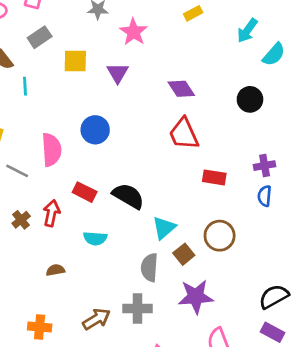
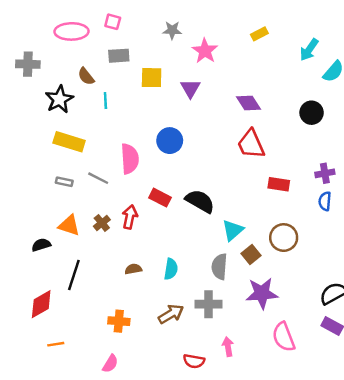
gray rectangle: (40, 37) -> (119, 56), turned 30
cyan semicircle: (95, 238) -> (171, 269), moved, turned -85

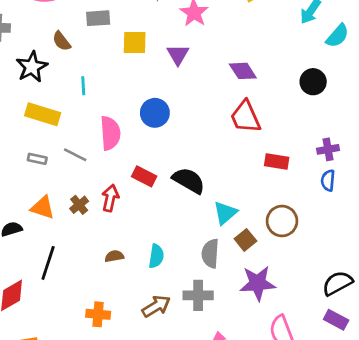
cyan line: (105, 101) -> (83, 86), moved

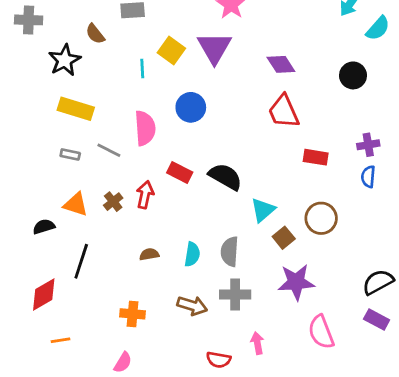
yellow square: (135, 43) -> (171, 50), moved, turned 35
purple triangle: (178, 55) -> (214, 48), size x1.5
cyan line: (83, 86) -> (142, 69), moved
gray semicircle: (210, 253) -> (230, 252), moved
brown arrow: (156, 306) -> (192, 306), turned 48

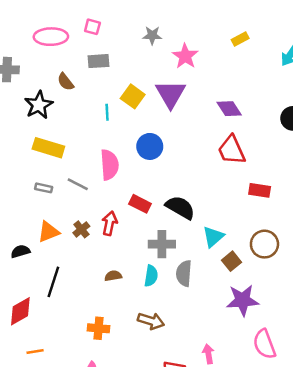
orange triangle: (76, 204) -> (48, 232), turned -40
gray cross: (235, 295) -> (162, 244), moved

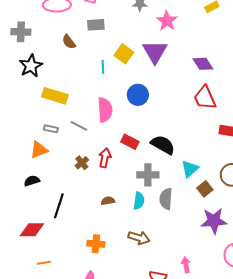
black star: (39, 105) -> (31, 66), moved
orange triangle: (48, 232) -> (39, 150), moved
red diamond: (20, 311) -> (32, 230), turned 30

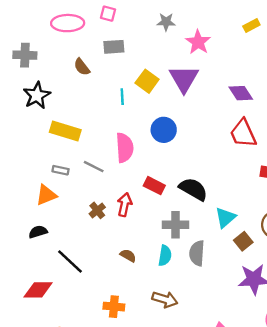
brown semicircle: (108, 201) -> (128, 256), turned 40
black line: (59, 206) -> (70, 261), turned -65

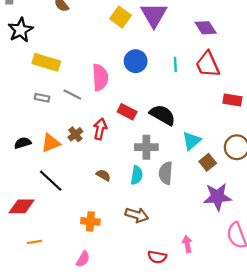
cyan line: (122, 97) -> (175, 64), moved
orange triangle: (46, 195) -> (51, 143), moved
black semicircle: (38, 232) -> (23, 143), moved

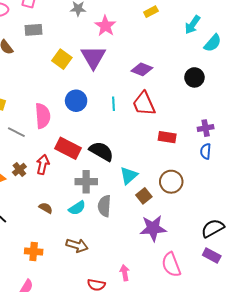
purple diamond: (206, 28) -> (142, 69), turned -35
red rectangle: (127, 112) -> (68, 148), size x1.4
cyan semicircle: (137, 175) -> (77, 208), turned 48

